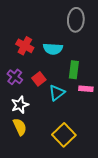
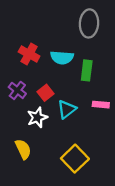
green rectangle: (74, 70) -> (87, 70), moved
white star: (20, 105) -> (37, 117), moved

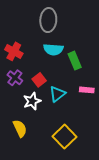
gray ellipse: (89, 23) -> (48, 20), moved
red cross: (29, 54) -> (14, 51), moved
green rectangle: (87, 70) -> (75, 61), turned -30

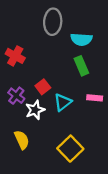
cyan semicircle: (53, 49) -> (81, 39), moved
purple cross: (15, 78) -> (16, 96), moved

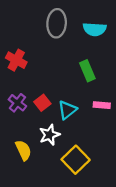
cyan semicircle: (81, 39) -> (95, 29), moved
red square: (43, 87) -> (42, 103), moved
white star: (35, 110) -> (49, 135), moved

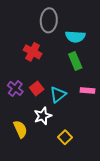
cyan semicircle: (95, 29) -> (75, 37), moved
red cross: (16, 60) -> (33, 52), moved
yellow square: (76, 160) -> (65, 137), size x0.6

